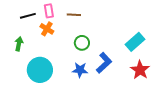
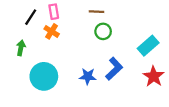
brown line: (74, 15) -> (97, 12), moved
black line: (28, 16) -> (31, 17), turned -42
green circle: (82, 43) -> (103, 31), moved

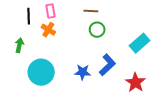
black line: (31, 17) -> (29, 16), turned -35
red star: (154, 76) -> (135, 82), moved

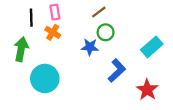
brown line: (91, 11) -> (99, 12), turned -40
green arrow: (19, 45) -> (21, 49), size x1.5
blue star: (83, 72) -> (90, 47), moved

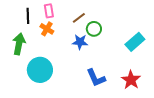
brown line: (99, 12) -> (79, 18), moved
blue L-shape: (117, 71) -> (96, 78), moved, turned 110

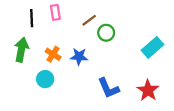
orange cross: (47, 29) -> (53, 54), moved
blue star: (80, 42) -> (79, 56), moved
cyan circle: (40, 70) -> (45, 79), size x0.6

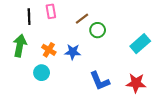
red star: (148, 90) -> (136, 83), turned -30

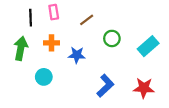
green circle: (98, 30) -> (112, 38), moved
orange cross: (49, 50) -> (51, 43), moved, turned -32
blue L-shape: (100, 81) -> (105, 86), turned -110

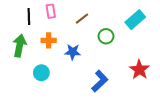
cyan rectangle: (148, 46) -> (135, 20), moved
red star: (144, 88) -> (139, 70), moved, turned 30

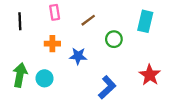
black line: (29, 16) -> (20, 21), moved
cyan rectangle: (135, 20) -> (145, 21), turned -36
green arrow: (19, 46) -> (20, 75), moved

